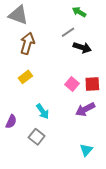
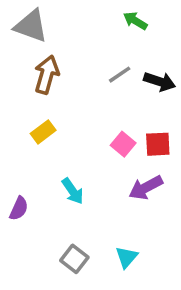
gray line: (68, 32) -> (120, 75), moved
black arrow: (82, 47) -> (160, 82), moved
gray square: (37, 137) -> (74, 259), moved
cyan triangle: (86, 150) -> (127, 257), moved

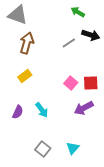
black arrow: (160, 82) -> (91, 35), moved
purple semicircle: (19, 208) -> (18, 112), moved

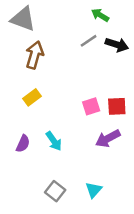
gray line: (69, 43) -> (89, 41), moved
pink square: (71, 83) -> (91, 106), turned 32

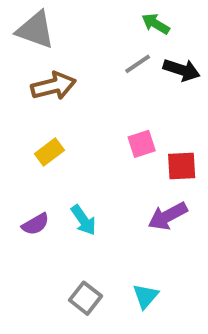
brown arrow: (35, 55) -> (53, 86), turned 60
pink square: (91, 106) -> (142, 144), moved
purple semicircle: (23, 144) -> (35, 224), turned 36

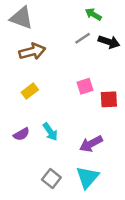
purple arrow: (168, 216) -> (91, 144), moved
cyan triangle: (146, 296) -> (87, 177), size x1.5

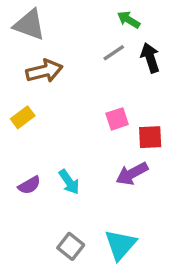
black arrow: (109, 42) -> (150, 58), turned -126
yellow rectangle: (30, 91) -> (23, 117), moved
purple arrow: (91, 144) -> (132, 174), moved

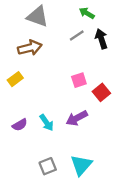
gray triangle: (29, 25) -> (38, 16), moved
red square: (150, 137) -> (101, 92), turned -36
purple arrow: (132, 174) -> (77, 118), moved
gray square: (71, 246) -> (48, 166), turned 30

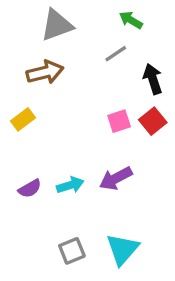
gray triangle: (38, 16) -> (57, 25), turned -40
black arrow: (101, 39) -> (153, 79), moved
red square: (101, 92) -> (153, 121), moved
cyan arrow: (47, 123) -> (70, 185), turned -72

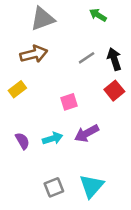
gray line: (116, 54) -> (87, 58), moved
pink square: (119, 121) -> (69, 102), moved
purple semicircle: (30, 189) -> (22, 141), turned -90

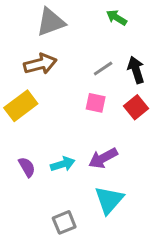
yellow rectangle: (17, 89) -> (21, 106), size x1.5
pink square: (69, 102) -> (96, 103), moved, turned 30
cyan triangle: (92, 186) -> (109, 200), moved

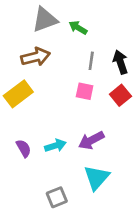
green arrow: (117, 18) -> (78, 28), moved
gray line: (103, 68) -> (91, 61), turned -48

